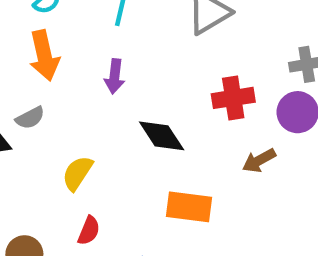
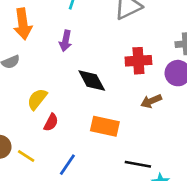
red semicircle: (89, 231) -> (51, 122), moved

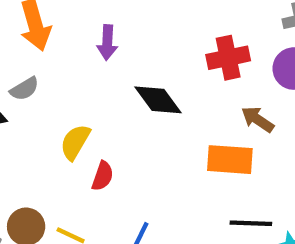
brown arrow: (151, 101) -> (258, 119), turned 66
orange rectangle: (105, 126) -> (230, 160), moved

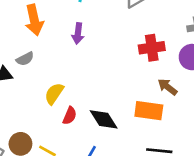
black diamond: (158, 100) -> (104, 119), moved

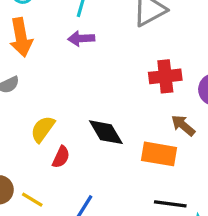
purple arrow: (78, 34) -> (81, 39), moved, turned 78
black diamond: (104, 119) -> (106, 132), moved

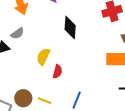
black diamond: (106, 132) -> (70, 27), moved, turned 45

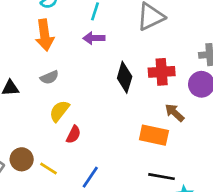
black diamond: (70, 27) -> (125, 77), moved
gray semicircle: (17, 33) -> (49, 77), moved

